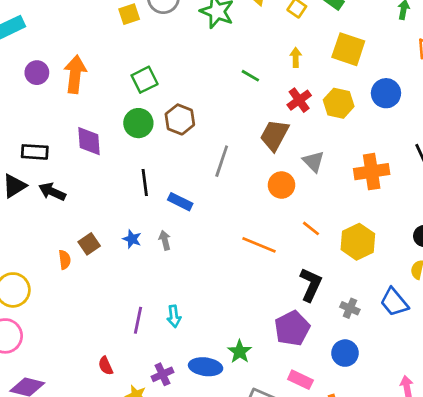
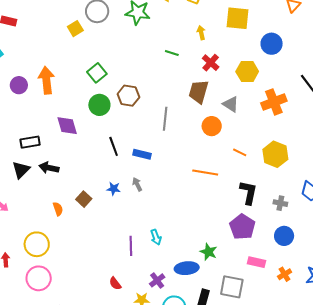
yellow hexagon: (339, 103) -> (247, 71), moved
orange semicircle: (65, 260) -> (58, 209), moved

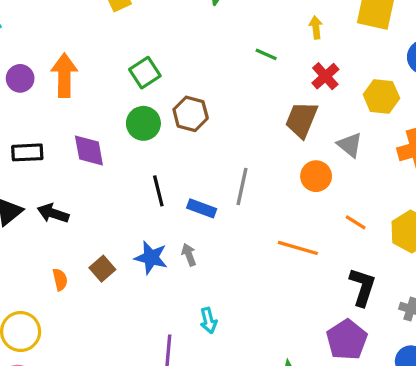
gray line: (165, 119) -> (242, 187), moved
black rectangle: (30, 142) -> (27, 152), moved
blue star: (114, 189) -> (151, 258), size x1.5
cyan arrow: (156, 237) -> (208, 321), moved

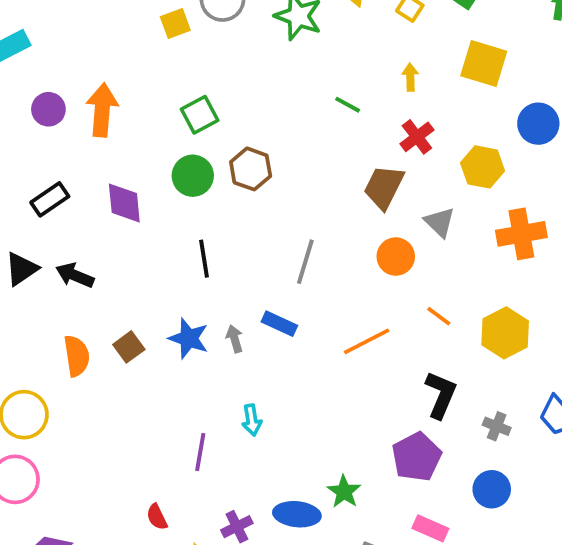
black rectangle: (27, 152) -> (50, 199), turned -36
blue rectangle: (202, 208) -> (279, 324), moved
orange line: (298, 248) -> (367, 341), turned -48
orange semicircle: (60, 280) -> (77, 356), size x1.5

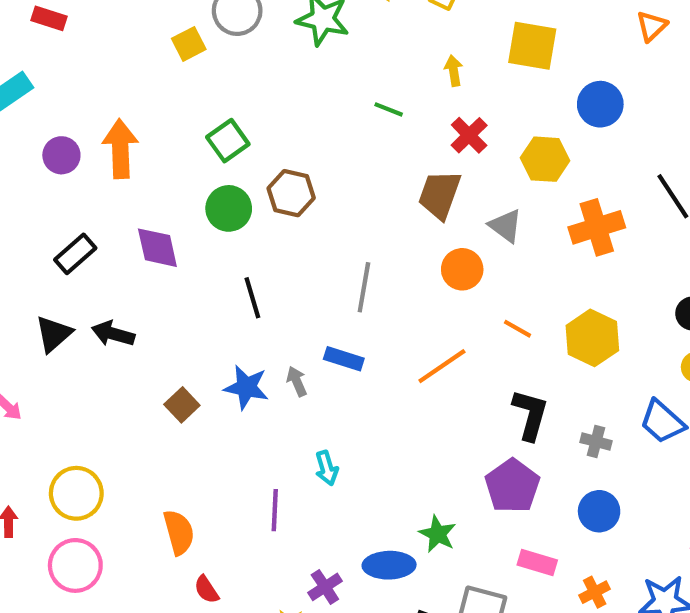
orange semicircle: (77, 356) -> (179, 532), moved
red semicircle: (157, 517) -> (206, 590), moved

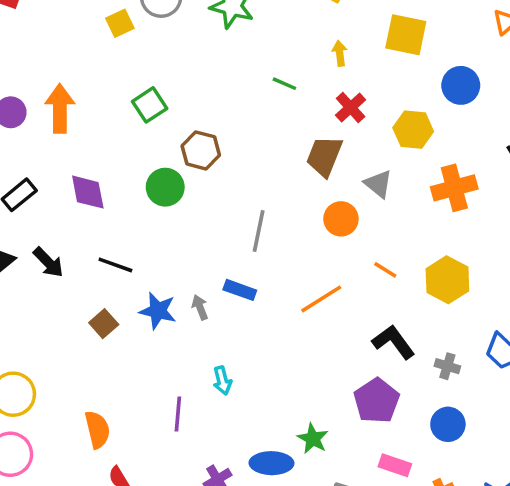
green circle: (229, 208) -> (165, 187), moved
black line: (252, 298) -> (115, 265), moved, turned -56
black arrow: (113, 334) -> (48, 262), turned -152
black L-shape: (530, 415) -> (394, 342), turned -54

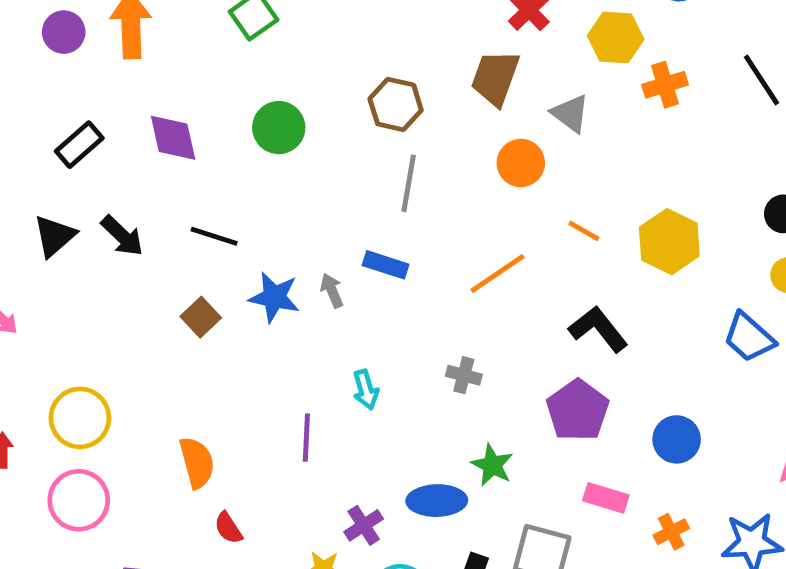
brown hexagon: (201, 150) -> (396, 104), moved
orange cross: (454, 188) -> (665, 85), moved, size x0.7
gray cross: (447, 366) -> (464, 375), moved

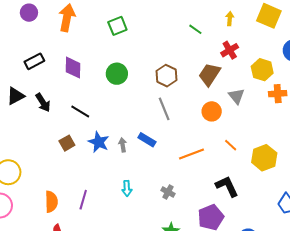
purple circle: (64, 32) -> (29, 13), moved
gray line: (409, 183) -> (164, 109), turned -45
purple line: (306, 438) -> (83, 200), moved

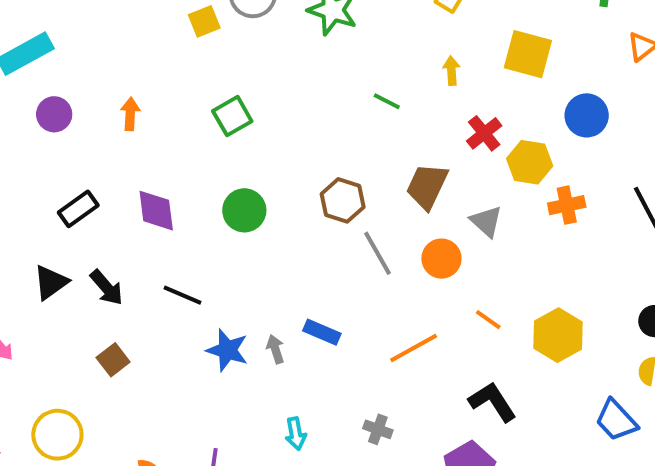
orange arrow: (67, 18) -> (130, 114), size x0.6
red cross: (230, 50) -> (484, 133), moved
gray line: (164, 109) -> (378, 253), moved
brown square: (67, 143) -> (113, 360), moved

